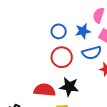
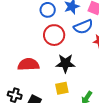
red semicircle: (44, 90) -> (28, 64), moved

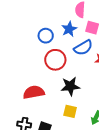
yellow square: (62, 88) -> (70, 111), turned 32

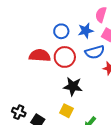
red semicircle: (34, 92) -> (40, 56), moved

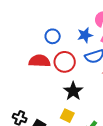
blue circle: (61, 31) -> (53, 36), moved
black star: (73, 86) -> (73, 91), turned 30

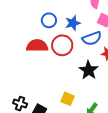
blue star: (85, 35) -> (73, 23), moved
black star: (73, 91) -> (89, 70), moved

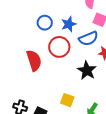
red semicircle: (37, 46) -> (34, 60), moved, turned 75

